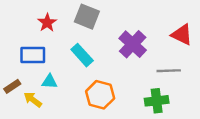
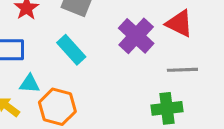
red triangle: (182, 35) -> (179, 23), moved
orange hexagon: (100, 95) -> (57, 107), moved

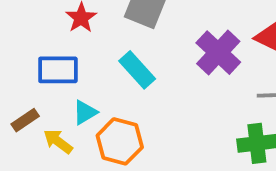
cyan triangle: (30, 84) -> (85, 112), turned -35

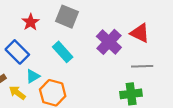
blue rectangle: (58, 70) -> (17, 52), turned 45

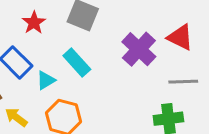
cyan triangle: (33, 76) -> (46, 80), moved

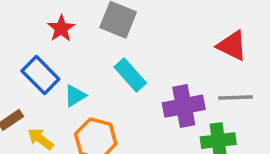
purple cross: (139, 49) -> (184, 106), moved, turned 36
cyan rectangle: (77, 62) -> (130, 75), moved

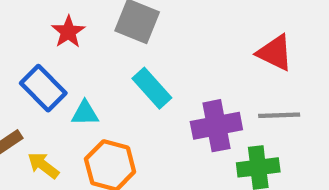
cyan triangle: (75, 96) -> (85, 113), turned 30

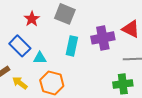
cyan rectangle: (152, 88) -> (72, 46), turned 54
purple cross: (216, 126) -> (103, 38), moved

